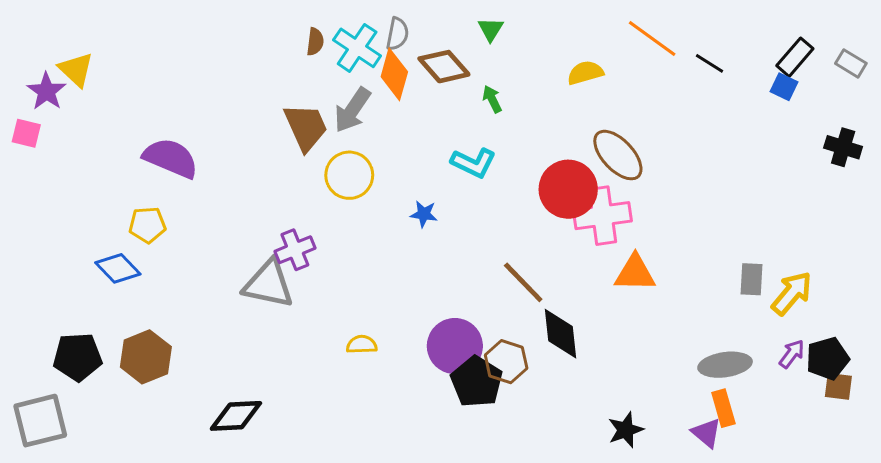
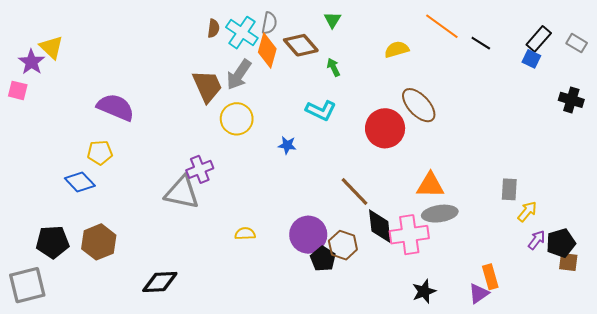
pink cross: (602, 216) -> (409, 235), moved
yellow arrow: (792, 293) -> (527, 211), moved, size x0.7
gray ellipse: (725, 365) -> (440, 214), moved
black pentagon: (477, 382) -> (323, 259), size x0.7
purple triangle: (706, 433) -> (479, 294), turned 45

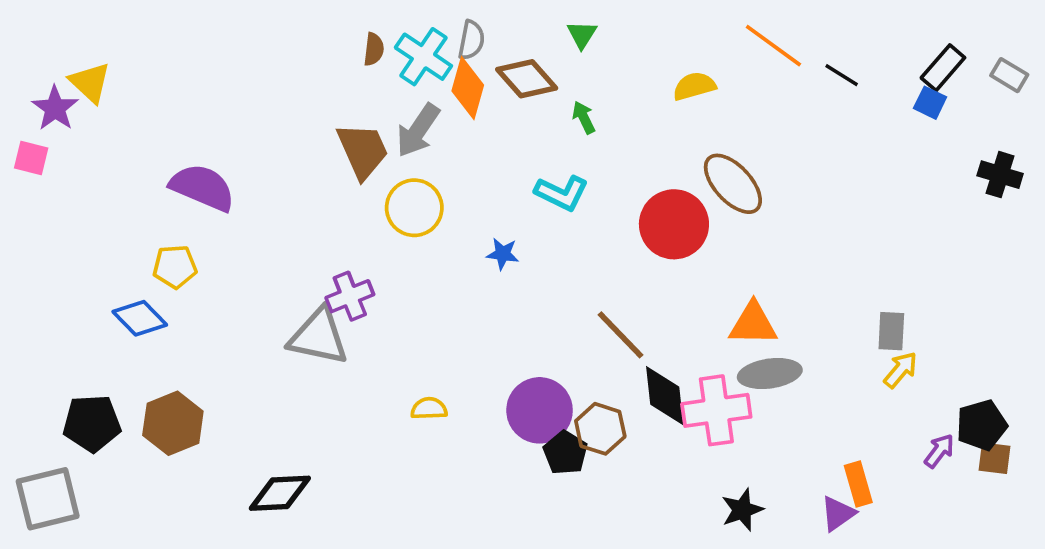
yellow arrow: (527, 211) -> (901, 370), moved
purple arrow: (537, 240) -> (939, 451), moved

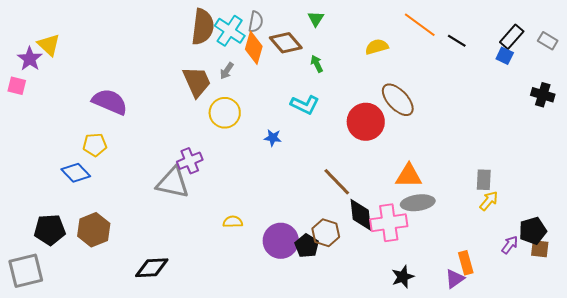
brown semicircle: (374, 49) -> (203, 27), size x2.0
gray arrow: (418, 130) -> (227, 71), size x0.6
purple circle: (540, 410) -> (281, 241), moved

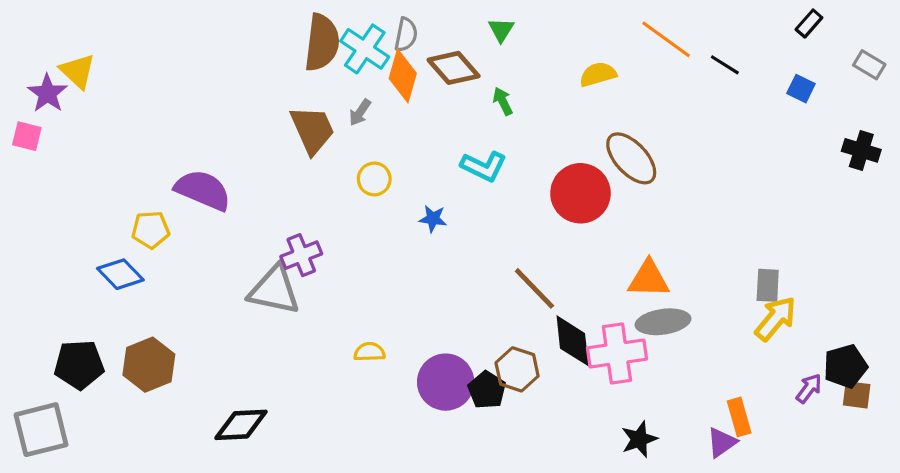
black rectangle: (512, 37) -> (809, 24), moved, size x0.7
purple semicircle: (110, 102) -> (203, 190), moved
yellow circle: (225, 113) -> (374, 179), moved, size x0.7
yellow arrow: (489, 201) -> (776, 319), size x1.4

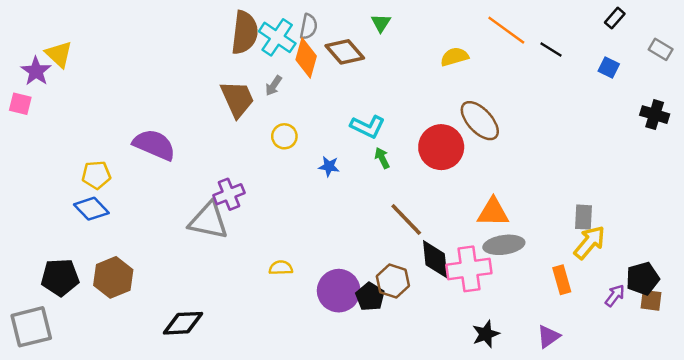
green arrow: (503, 101) -> (382, 158), moved
yellow pentagon: (151, 230) -> (96, 175), moved
orange rectangle: (739, 417) -> (562, 280), moved

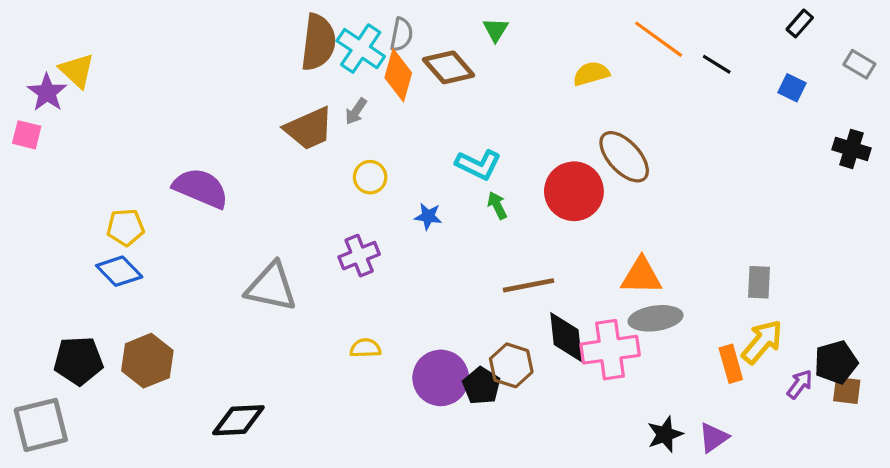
brown trapezoid: (237, 99) -> (309, 129), turned 90
purple cross: (229, 194) -> (359, 256), moved
brown line: (406, 219) -> (528, 285), turned -57
yellow arrow: (590, 242) -> (762, 342), moved
black star: (486, 334) -> (665, 434), moved

